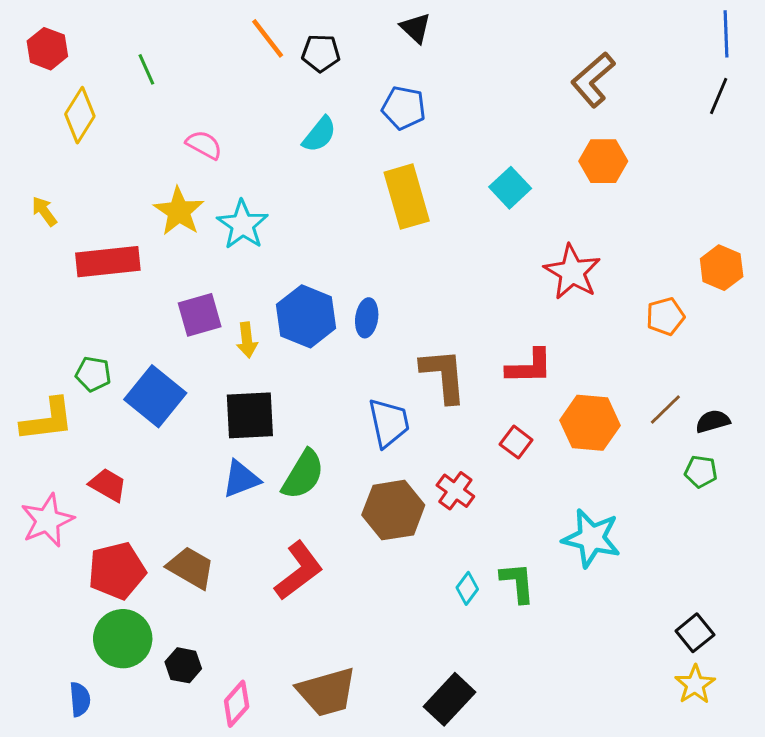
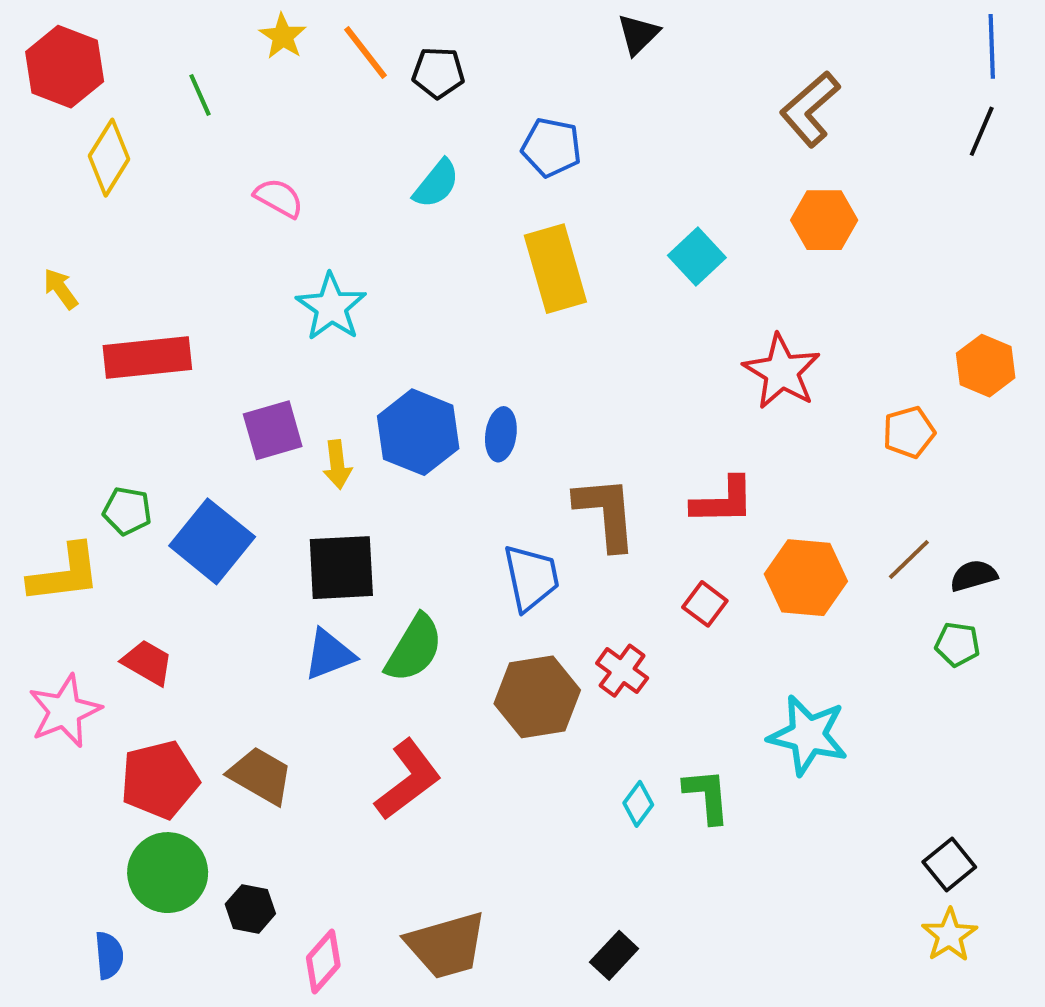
black triangle: (415, 28) -> (638, 34), moved, turned 32
red hexagon: (47, 49) -> (65, 67), size x1.4
yellow star: (179, 211) -> (283, 36), moved, size x0.7
black rectangle: (449, 699) -> (614, 955), size x0.7

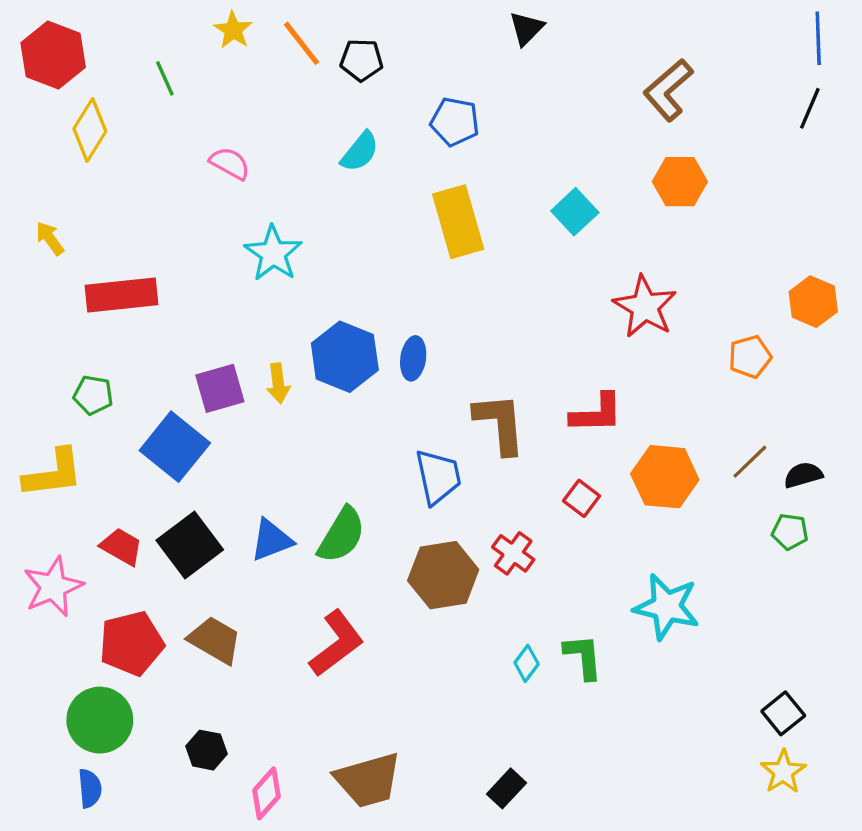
purple square: (273, 430) -> (220, 388), moved
green pentagon: (127, 511) -> (93, 395), moved
black square: (341, 568) -> (190, 545), moved, turned -34
green circle: (168, 873) -> (100, 720), moved

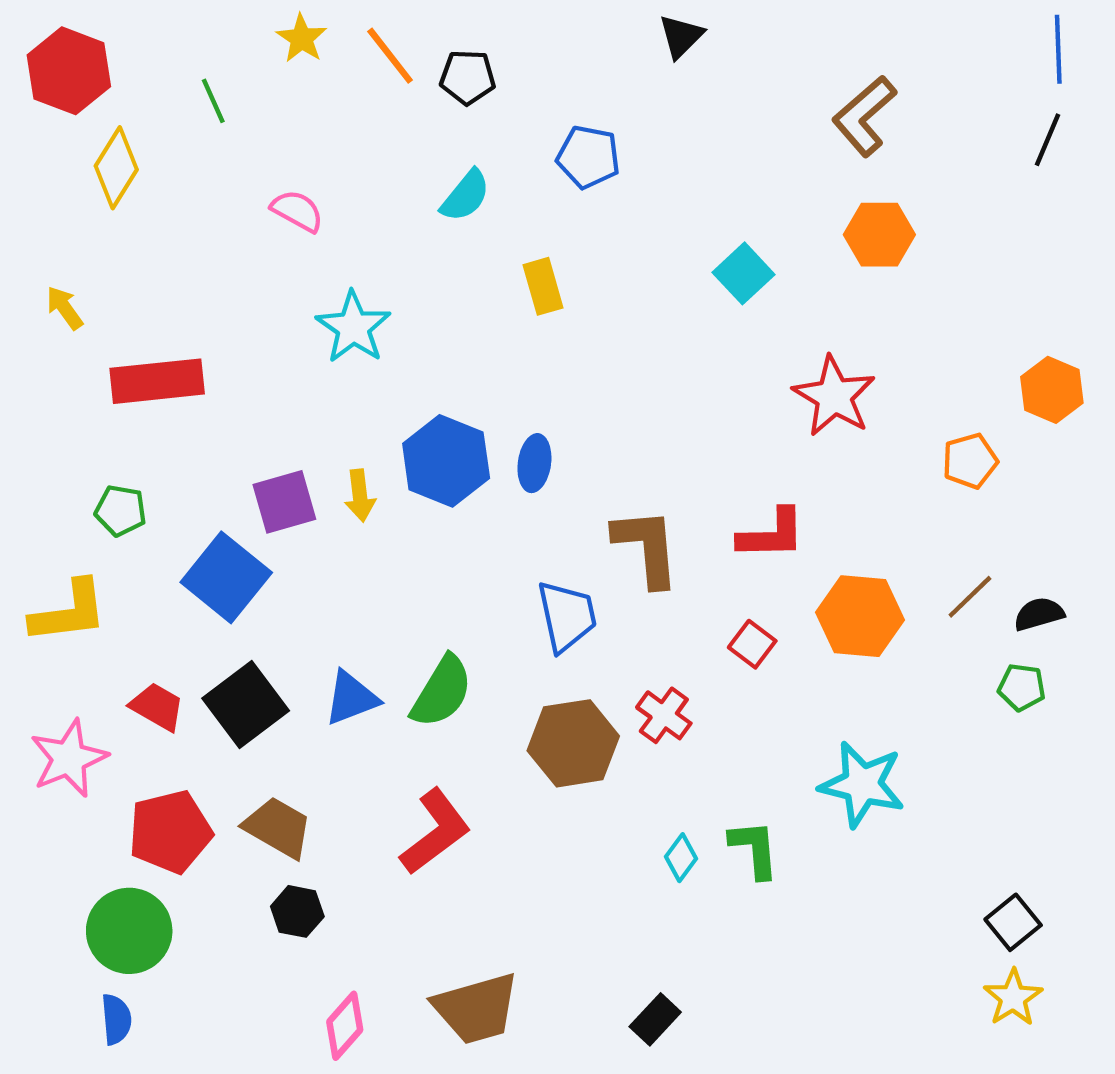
yellow rectangle: (458, 222) -> (543, 286), moved, size x0.6
black hexagon: (206, 750) -> (297, 911), moved

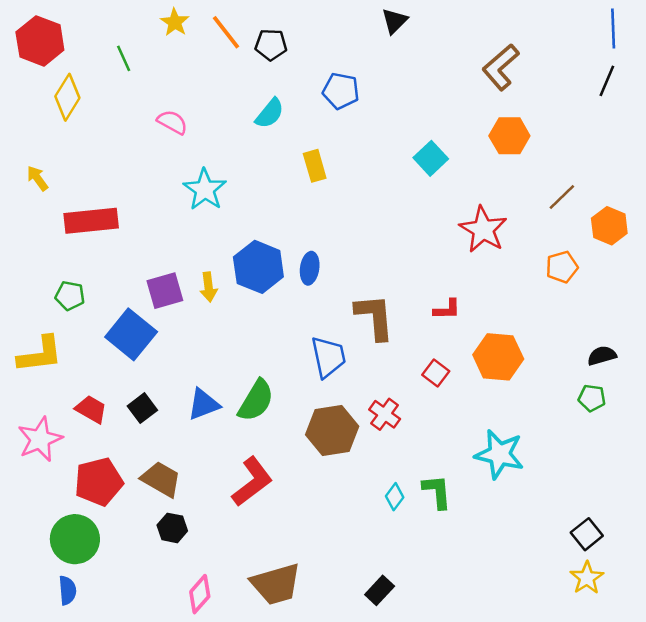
red L-shape: (772, 534) -> (447, 309), size x0.7
brown line: (970, 597) -> (562, 197), moved
black square: (246, 705) -> (142, 408), size x0.6

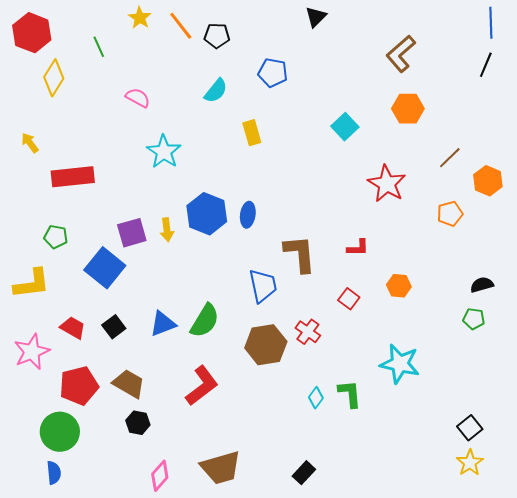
orange hexagon: (498, 357) -> (399, 286), size x0.6

